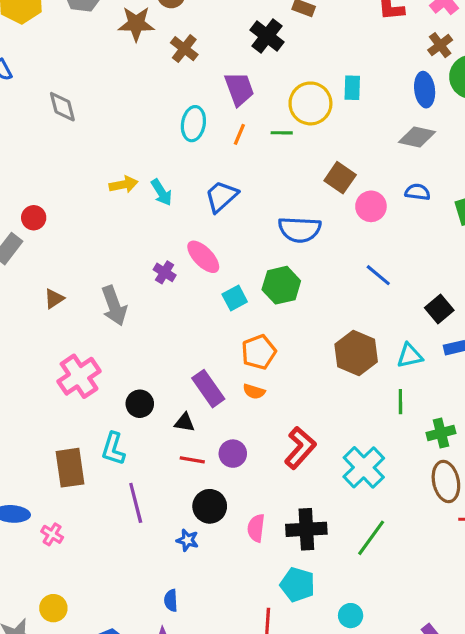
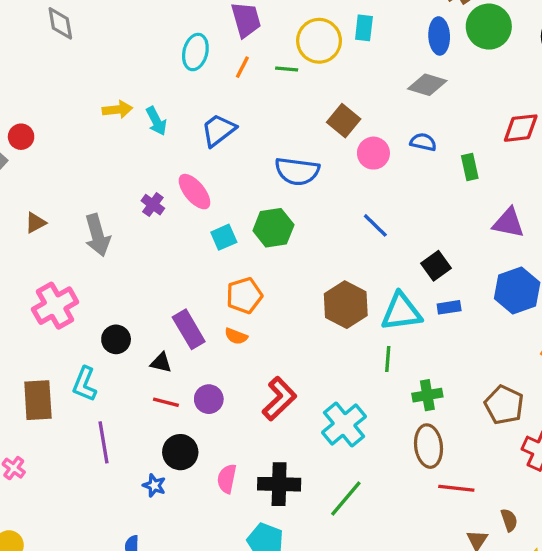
cyan triangle: (410, 356) -> (401, 312), size x1.5

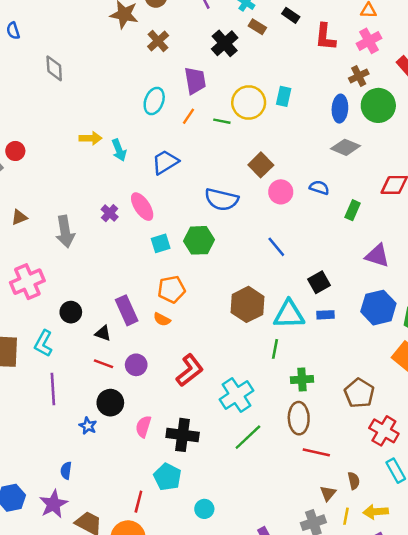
gray diamond: (427, 85) -> (346, 147), moved
green rectangle: (470, 167) -> (353, 210), turned 30
green line: (346, 498) -> (248, 437), moved

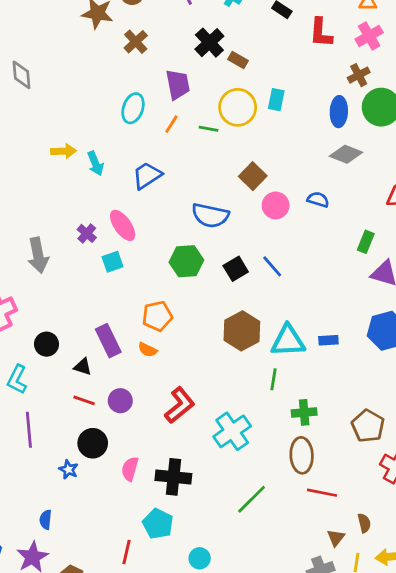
brown rectangle: (257, 27) -> (238, 60), moved
green rectangle: (353, 210) -> (366, 242), moved
cyan square: (161, 243) -> (112, 262), moved
black square: (319, 282) -> (236, 269), moved
green line: (248, 437) -> (252, 499), moved

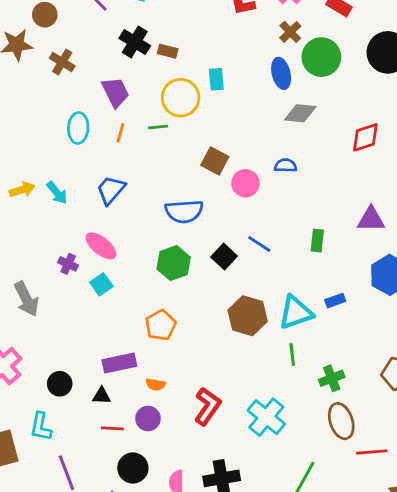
green rectangle: (366, 242) -> (317, 241), moved
purple rectangle: (108, 341) -> (119, 363), turned -60
orange semicircle: (148, 350) -> (156, 384), moved

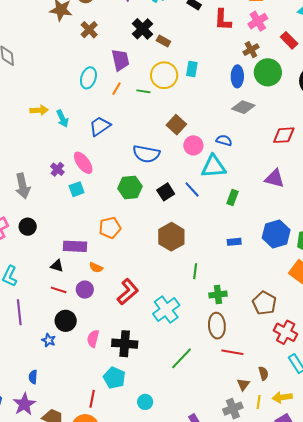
purple triangle: (371, 219) -> (275, 179), moved
cyan triangle: (296, 313) -> (213, 166), moved
black circle: (60, 384) -> (28, 227), moved

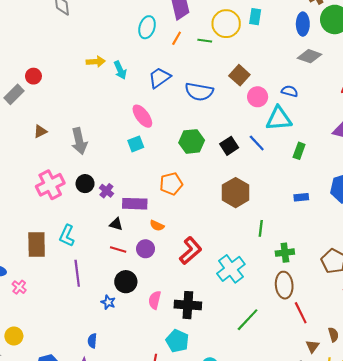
blue semicircle: (146, 154) -> (199, 92), moved
purple cross: (57, 169) -> (106, 191), moved
red line: (232, 352) -> (301, 313), turned 55

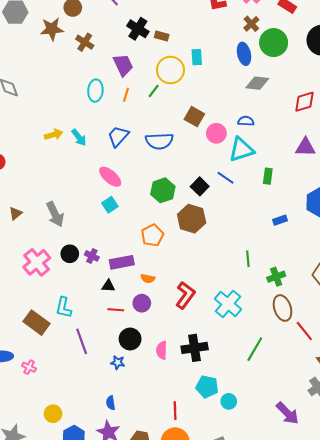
green line: (205, 41) -> (154, 91), turned -48
brown hexagon: (236, 193) -> (192, 219), moved
brown rectangle: (37, 245) -> (37, 323), turned -40
yellow circle: (14, 336) -> (53, 414), moved
cyan pentagon: (177, 341) -> (207, 387), moved

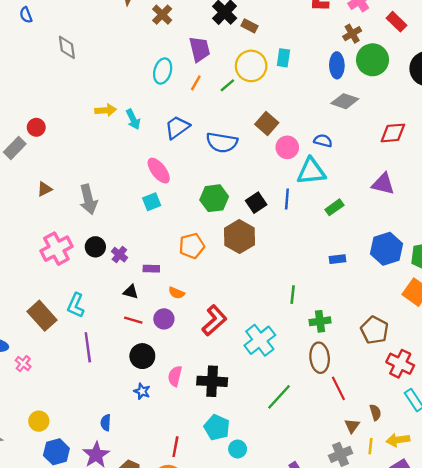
green rectangle: (268, 176) -> (334, 207), turned 35
blue line: (225, 178) -> (287, 199), turned 48
purple rectangle: (122, 262) -> (151, 269), size x0.6
blue star: (118, 362) -> (142, 391), moved

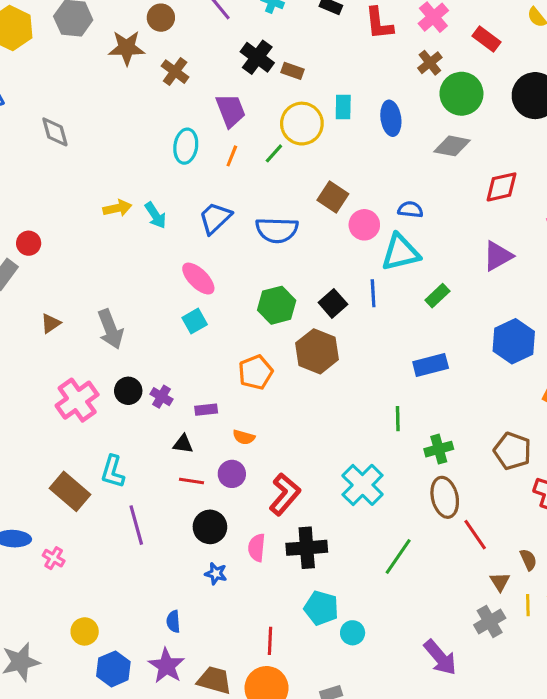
blue ellipse: (337, 65) -> (391, 118), moved
gray diamond: (345, 101) -> (452, 146), moved
purple triangle: (383, 184) -> (498, 256), turned -35
blue rectangle: (338, 259) -> (431, 365), moved, size x1.5
red L-shape: (214, 320) -> (285, 494), moved

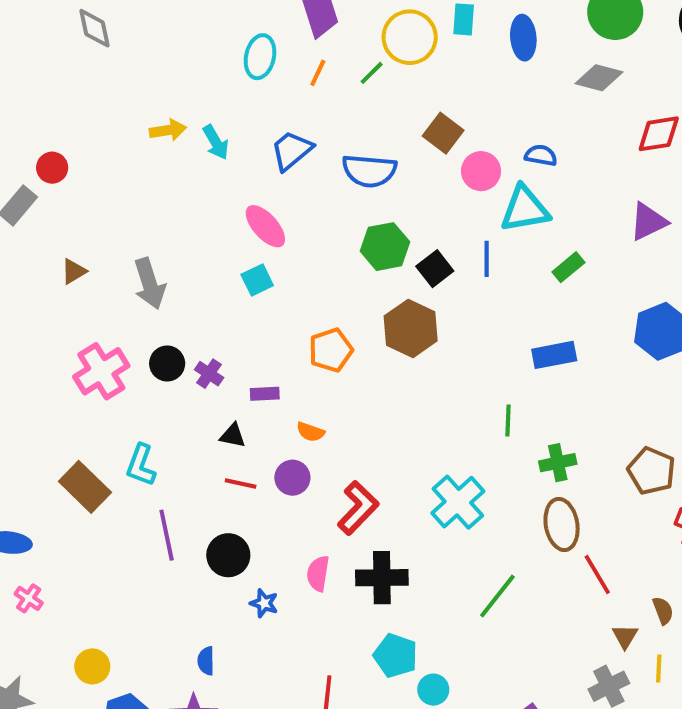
green hexagon: (277, 305) -> (385, 247), moved
black circle: (210, 527) -> (228, 555), moved
pink cross: (54, 558) -> (29, 598), moved

